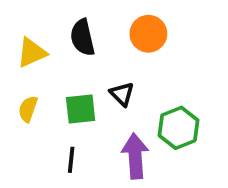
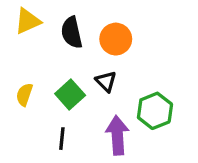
orange circle: (148, 34) -> (116, 39), moved
yellow triangle: (32, 53) -> (28, 21), moved
green square: (81, 109) -> (70, 95), turned -36

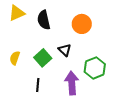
orange circle: (116, 39) -> (82, 24), moved

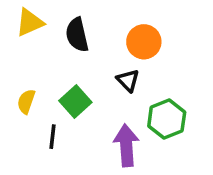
black triangle: (65, 50) -> (128, 80), moved
black line: (38, 85) -> (53, 137), moved

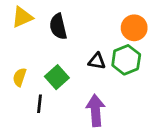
orange circle: (144, 42) -> (134, 28), moved
black triangle: (128, 80) -> (97, 61), turned -36
green hexagon: (167, 119) -> (126, 60), moved

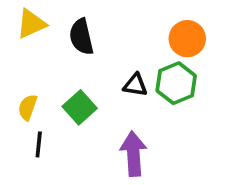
black line: (40, 104) -> (39, 144), moved

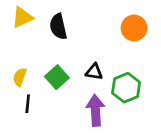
green hexagon: (176, 83) -> (126, 88), moved
black triangle: (135, 85) -> (94, 72), moved

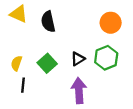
yellow triangle: (22, 17) -> (19, 14), turned 48
black triangle: (94, 72) -> (78, 59), turned -40
green hexagon: (126, 88) -> (106, 58), moved

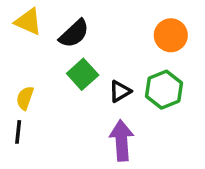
black semicircle: (48, 22) -> (74, 34), turned -120
green square: (47, 63) -> (83, 74), moved
black line: (23, 85) -> (18, 132), moved

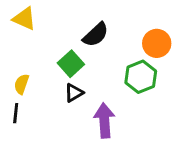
black semicircle: (74, 34) -> (96, 35), moved
orange circle: (171, 35) -> (157, 43), moved
black triangle: (120, 91) -> (74, 93), moved

